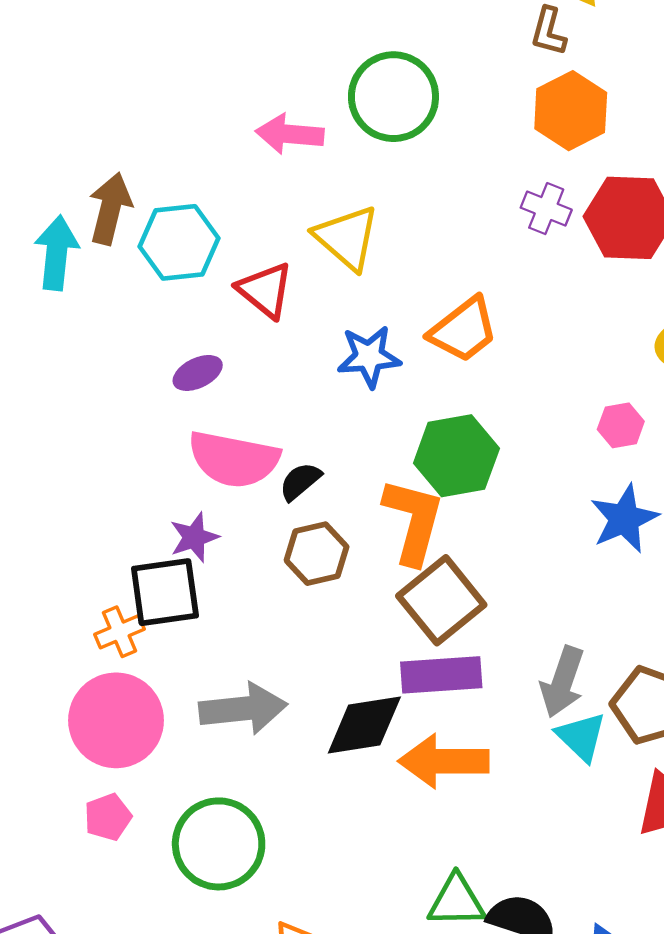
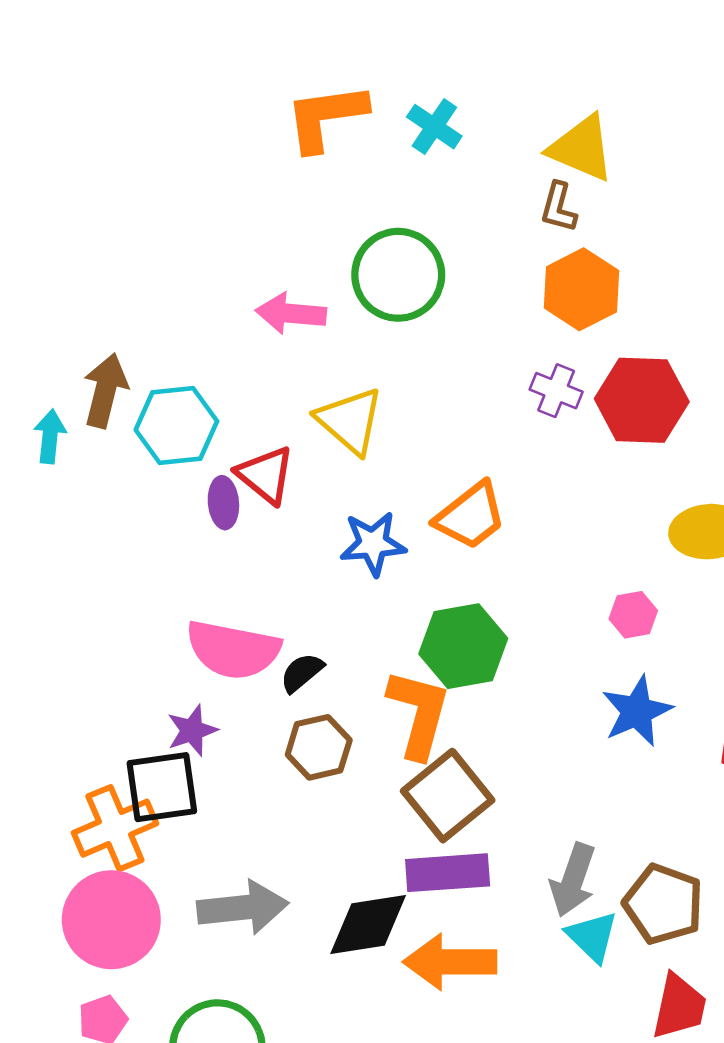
cyan arrow: (57, 253) -> (50, 436), size x0.7
purple ellipse: (198, 373) -> (223, 503), moved, turned -69
orange cross: (120, 632) -> (115, 828), size x1.6

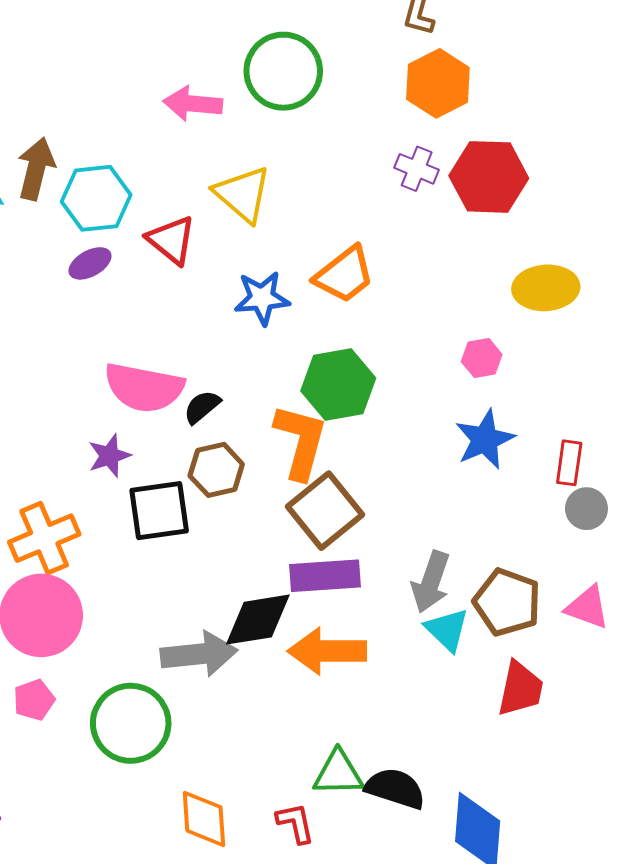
purple ellipse: (223, 503) -> (90, 263), moved, turned 66
black square: (162, 787) -> (159, 511), moved
gray arrow: (243, 908) -> (199, 654), moved

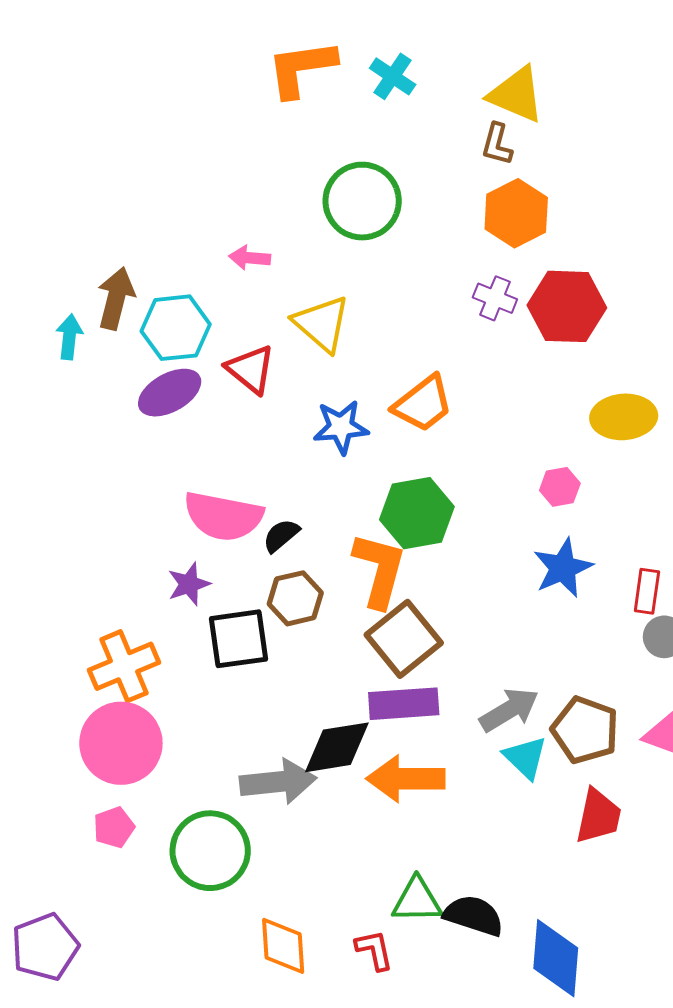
pink arrow: (193, 104) -> (250, 258), moved, size x0.7
purple ellipse: (90, 263) -> (170, 393), size x1.5
gray arrow: (431, 582) -> (509, 710), turned -140

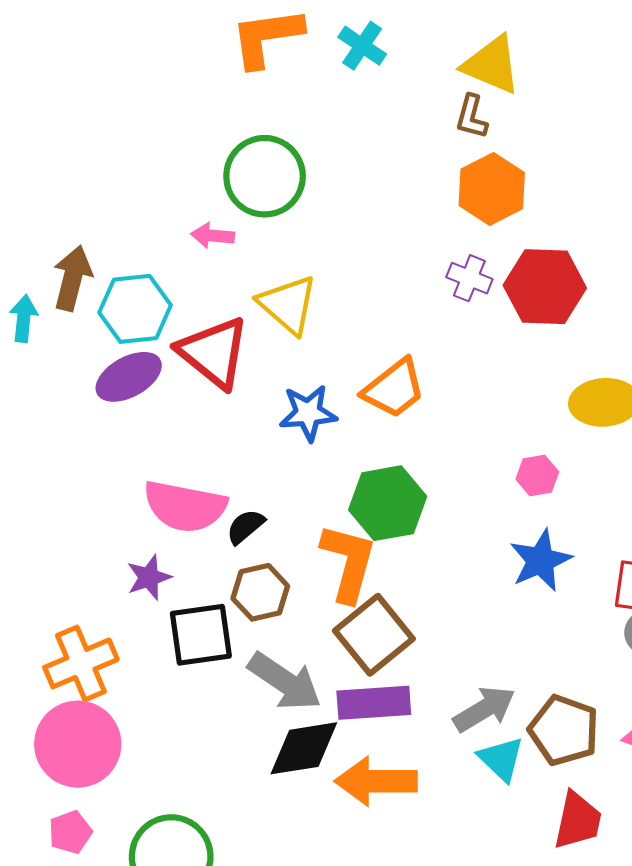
green circle: (362, 201) -> (265, 176), moved
red triangle: (251, 369) -> (214, 352), size x1.4
gray arrow: (278, 782) -> (285, 681), moved, turned 40

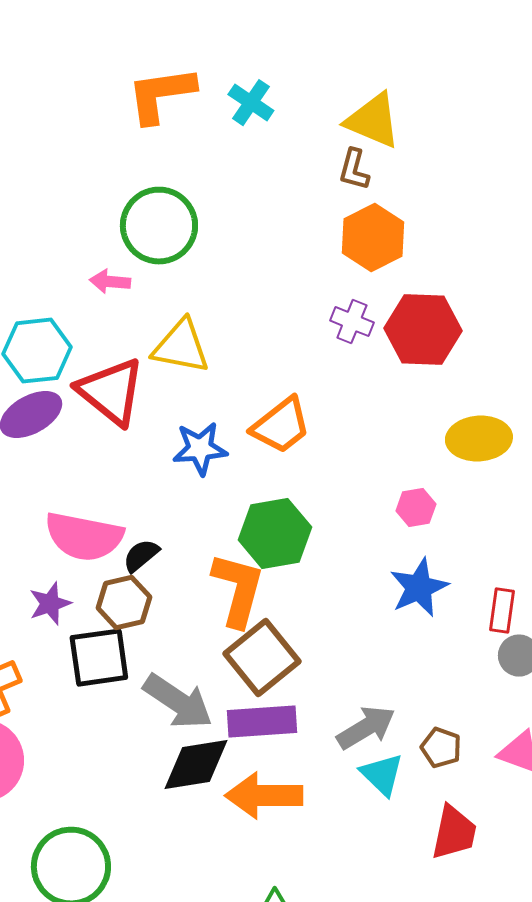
yellow triangle: (288, 305) -> (181, 347), turned -30
brown hexagon: (260, 592) -> (124, 603), moved
brown pentagon: (564, 730) -> (441, 748), size x0.6

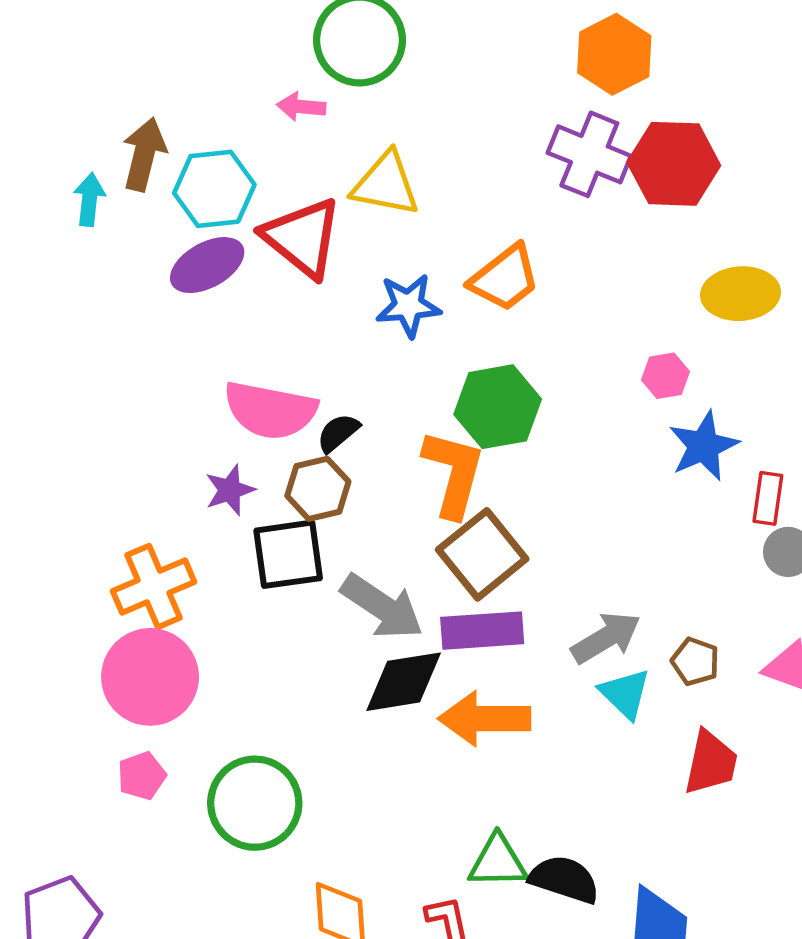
purple cross: (352, 322) -> (589, 154), size x1.6
blue star: (419, 588) -> (704, 446), moved

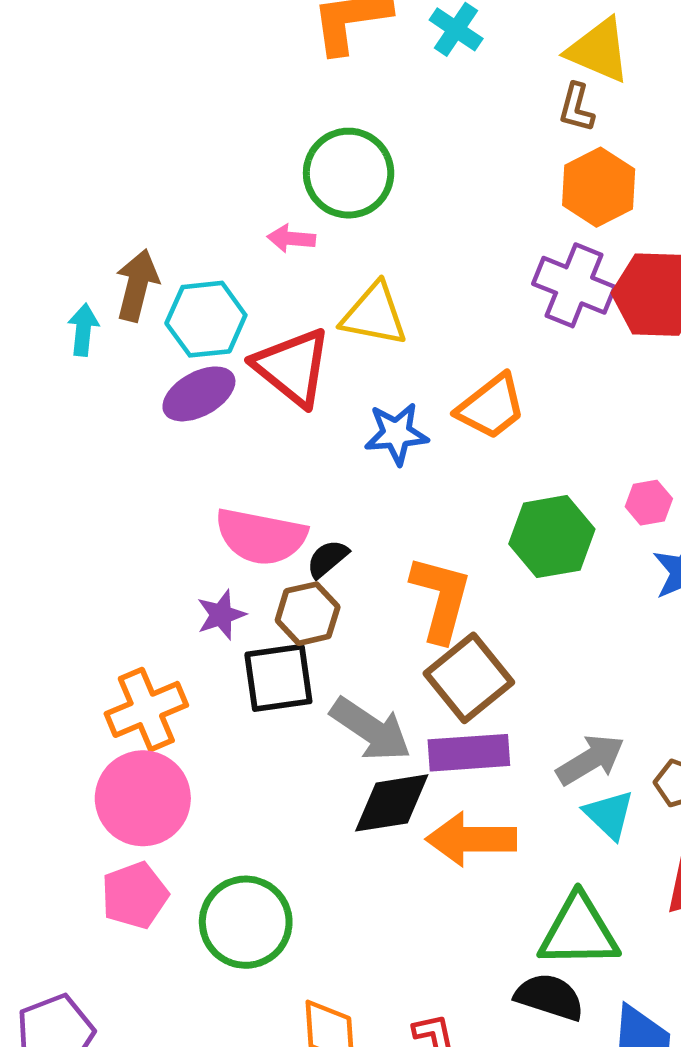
green hexagon: (498, 407) -> (552, 537), moved
pink pentagon: (142, 776) -> (135, 895), size x1.4
green triangle: (498, 861) -> (579, 932), moved, size x1.4

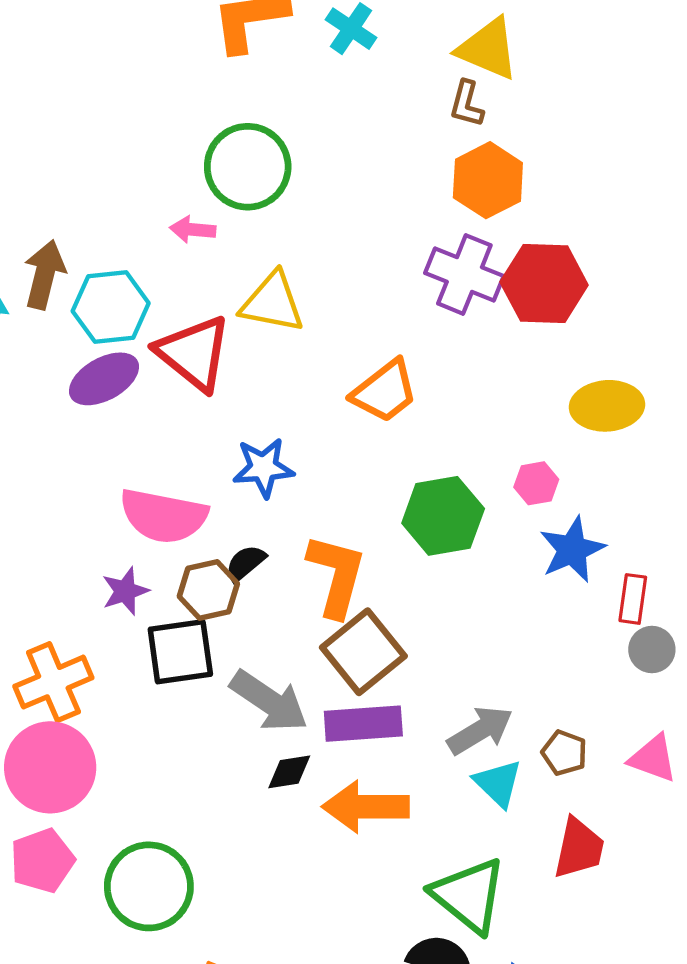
blue star: (396, 434) -> (263, 468), moved
black semicircle: (327, 559) -> (245, 563), moved
black diamond: (392, 803) -> (289, 772), size x0.6
green triangle: (579, 932) -> (469, 895), turned 40

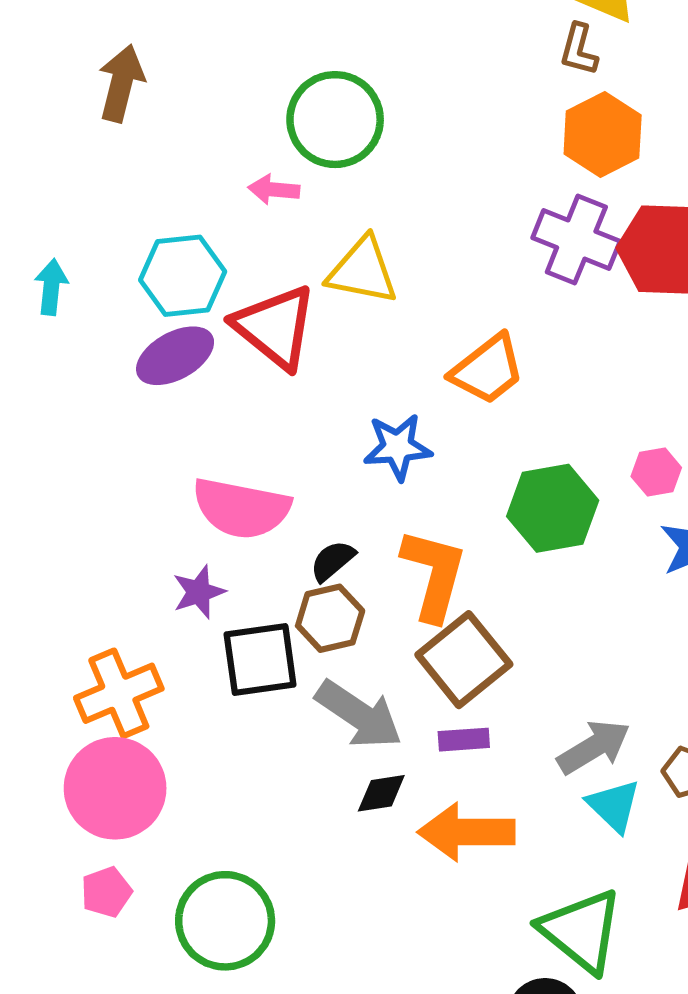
brown arrow: (44, 274) -> (121, 83), moved
blue star: (263, 468) -> (398, 447), moved
brown hexagon: (208, 590) -> (330, 618), moved
purple rectangle: (363, 724) -> (464, 740), size x0.6
pink pentagon: (42, 861) -> (106, 892), size x0.7

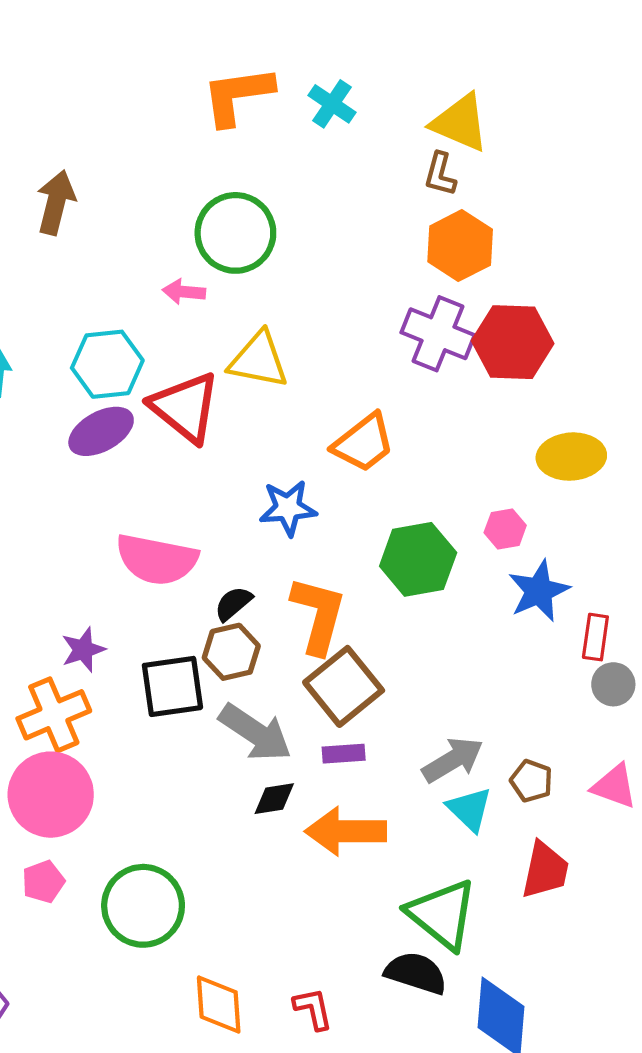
purple star: (199, 592) -> (83, 650), moved

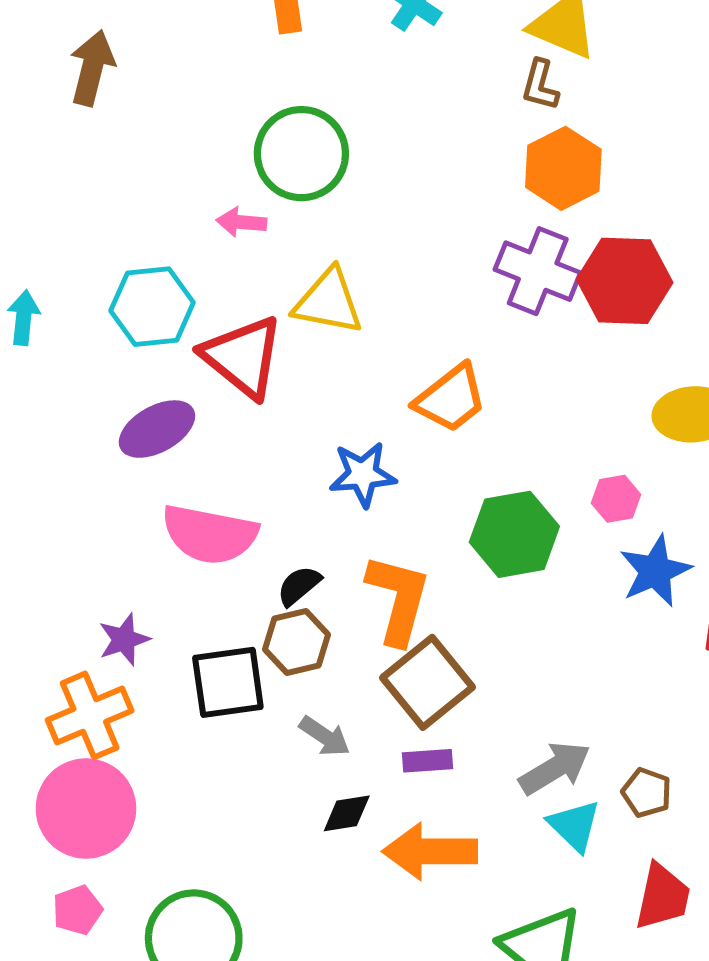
brown arrow: (56, 203) -> (92, 68), moved
purple ellipse: (101, 431) -> (157, 429), moved
gray arrow: (255, 733) -> (325, 736), size x0.6

